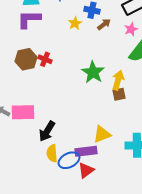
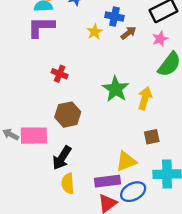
brown hexagon: (26, 59) -> (68, 115), moved
brown square: (119, 94) -> (152, 137), moved
blue ellipse: (69, 160) -> (133, 192), moved

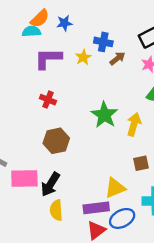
purple L-shape: (41, 27) -> (48, 58), moved
pink rectangle: (34, 136) -> (24, 178), moved

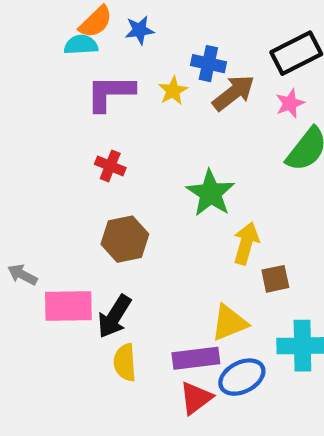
brown arrow: (117, 58) -> (234, 93), size x1.5
yellow arrow: (134, 124) -> (246, 243), moved

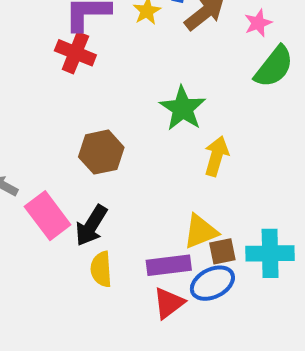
red cross: (110, 166) -> (75, 53), moved, size x1.4
brown square: (275, 279) -> (222, 251), moved
pink rectangle: (68, 306) -> (48, 216), turned 54

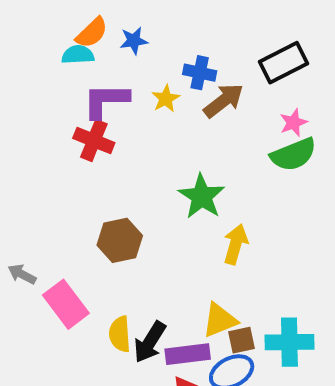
pink star: (258, 23) -> (293, 123), moved
green semicircle: (274, 67) -> (293, 154), turned 30
black arrow: (91, 226) -> (150, 342), moved
yellow semicircle: (101, 269) -> (120, 334), moved

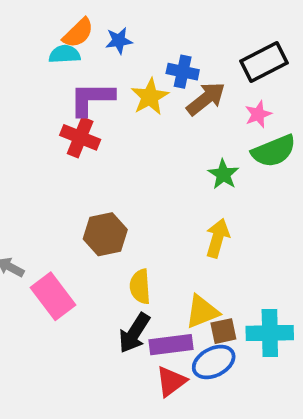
yellow star: (166, 99) -> (150, 97), size x1.4
pink star: (293, 123) -> (258, 114), moved
green star: (202, 196) -> (223, 174), moved, size x0.7
yellow semicircle: (120, 334) -> (140, 287), moved

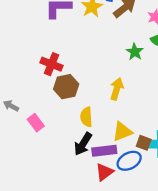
red cross: (80, 137) -> (52, 64), moved
yellow arrow: (218, 238) -> (117, 89), moved
pink rectangle: (53, 296) -> (36, 123), size x0.7
brown square: (223, 331) -> (144, 143), moved, turned 32

